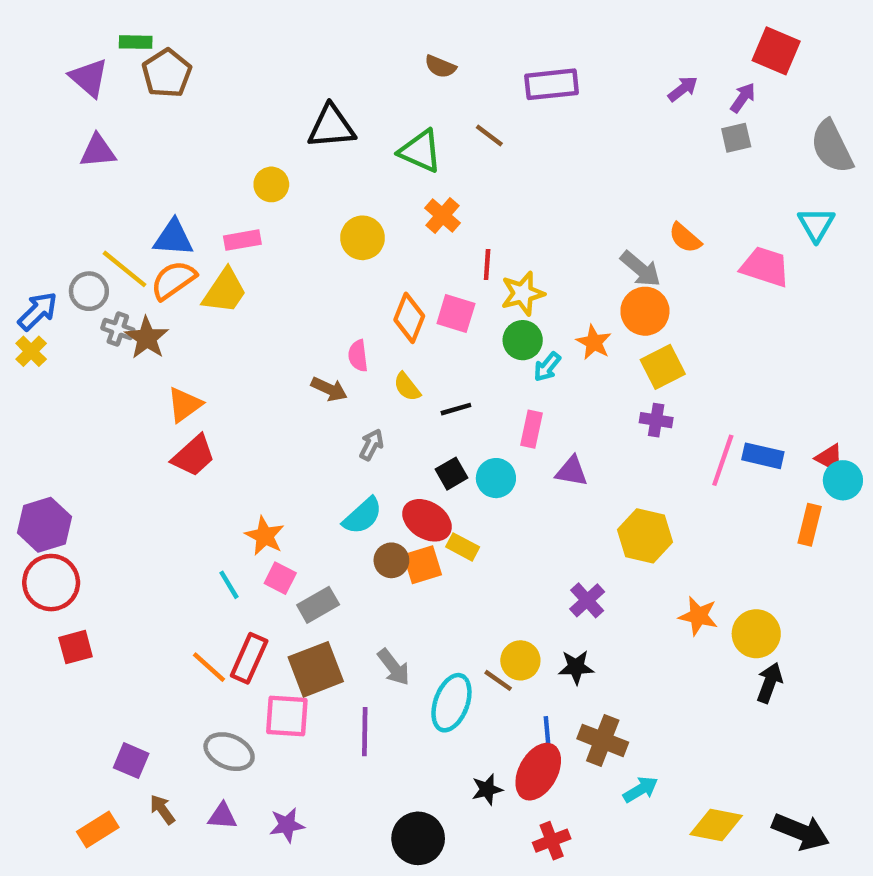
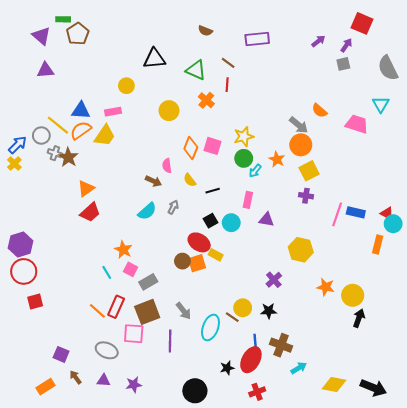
red line: (487, 265) -> (227, 85), moved
cyan semicircle: (363, 516) -> (147, 211), moved

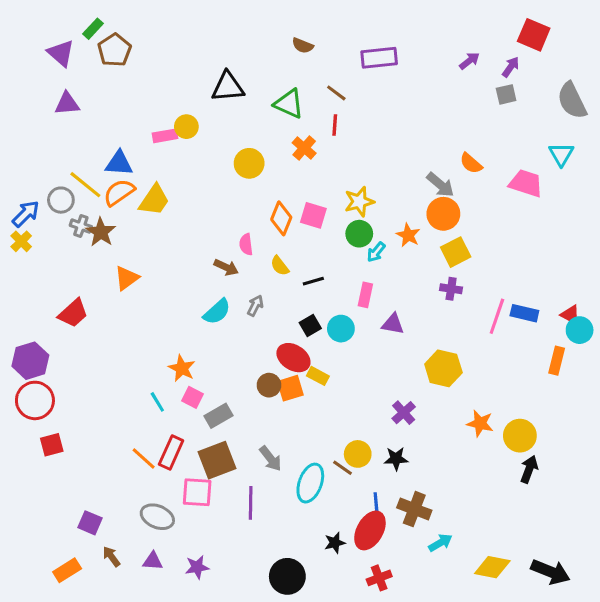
green rectangle: (63, 19) -> (93, 29), turned -48
pink rectangle: (113, 112) -> (165, 136), moved
red trapezoid: (90, 212) -> (73, 313), moved

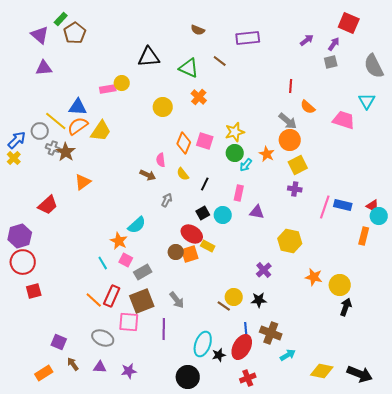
red line: (335, 125) -> (291, 86), moved
black line: (313, 281) -> (205, 184), turned -48
cyan semicircle: (217, 312) -> (137, 225), moved
cyan ellipse: (310, 483) -> (203, 344), moved

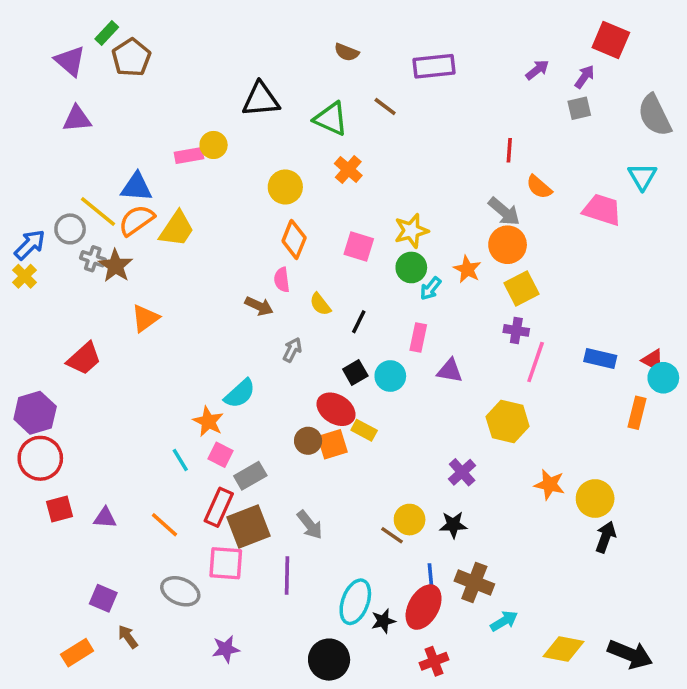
orange diamond: (184, 143) -> (294, 239), moved
pink line: (325, 207) -> (536, 362), moved
red rectangle: (112, 296) -> (219, 507), moved
purple triangle: (100, 367) -> (105, 518), moved

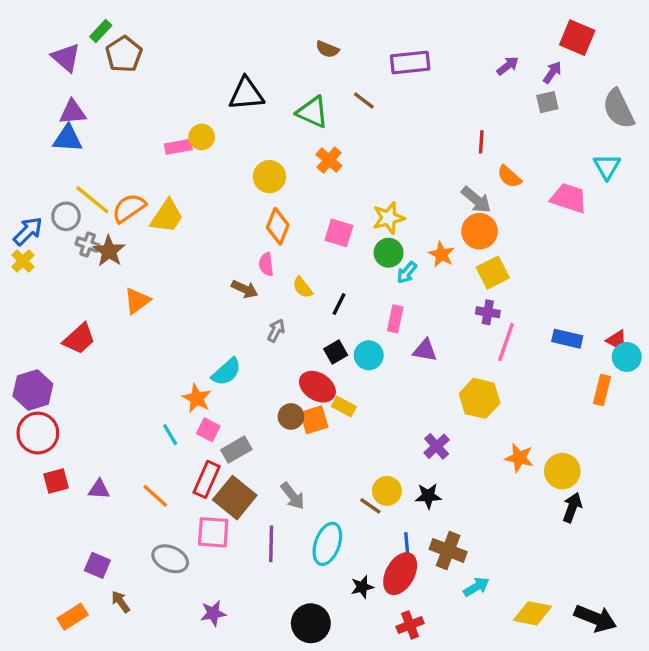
blue triangle: (137, 187) -> (68, 139), moved
brown square: (249, 527) -> (235, 498), turned -30
cyan ellipse: (355, 602) -> (327, 544), moved

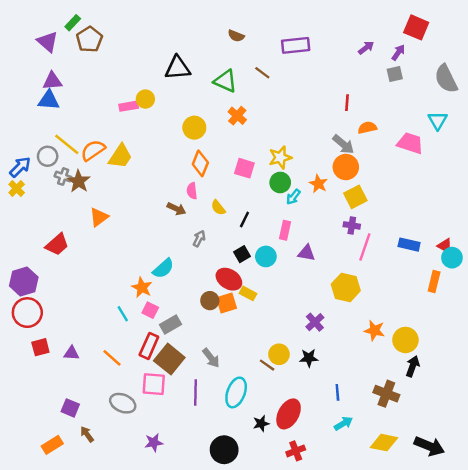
orange semicircle: (509, 177) -> (367, 128), turned 126
blue line: (407, 544) -> (337, 392), moved
brown cross: (448, 550) -> (386, 394), moved

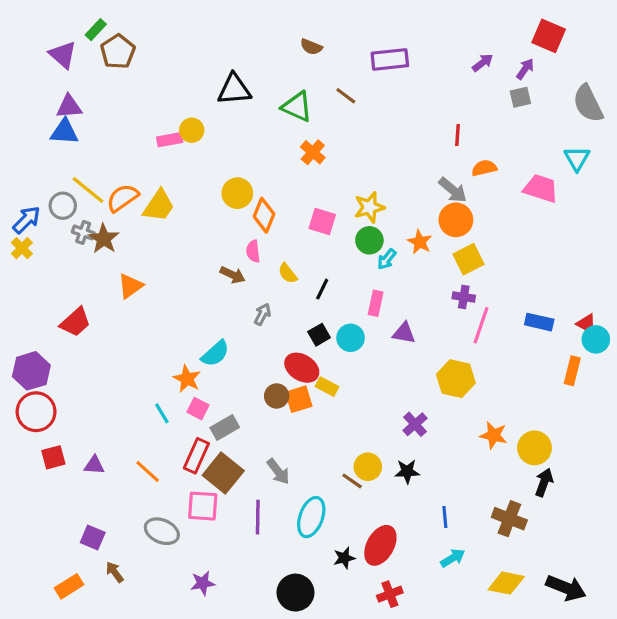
yellow circle: (194, 128) -> (237, 193), moved

